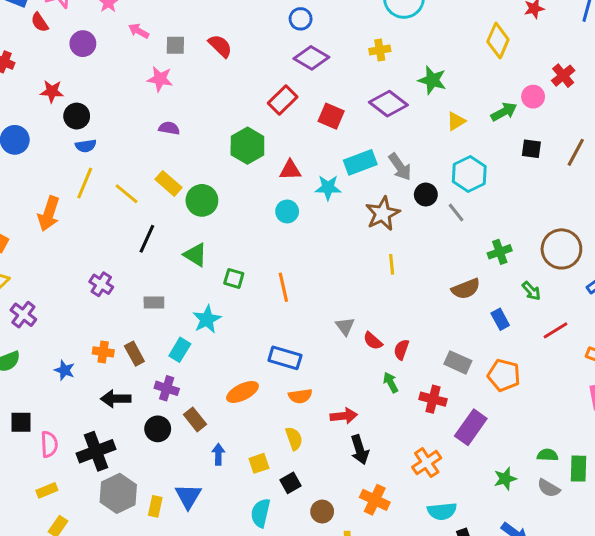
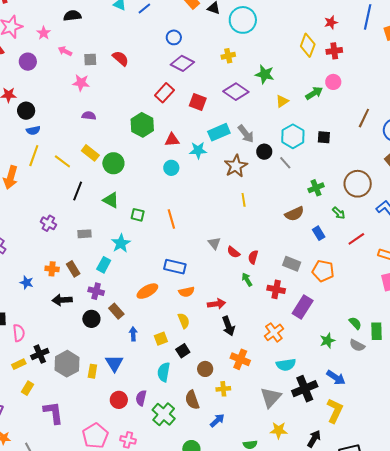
red cross: (563, 76) -> (334, 51), moved, turned 35
black square: (531, 149) -> (324, 137), moved
black cross: (96, 451) -> (40, 354), moved, size x0.7
green semicircle: (548, 455) -> (355, 323), turned 48

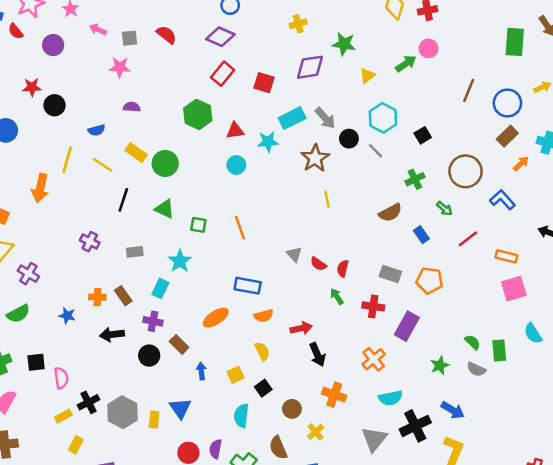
purple diamond: (182, 63) -> (220, 37), moved
purple diamond: (236, 92) -> (310, 67), turned -40
blue semicircle: (33, 130) -> (96, 130), moved
black square: (324, 137) -> (423, 135), moved, turned -32
yellow cross: (223, 389) -> (316, 432), turned -32

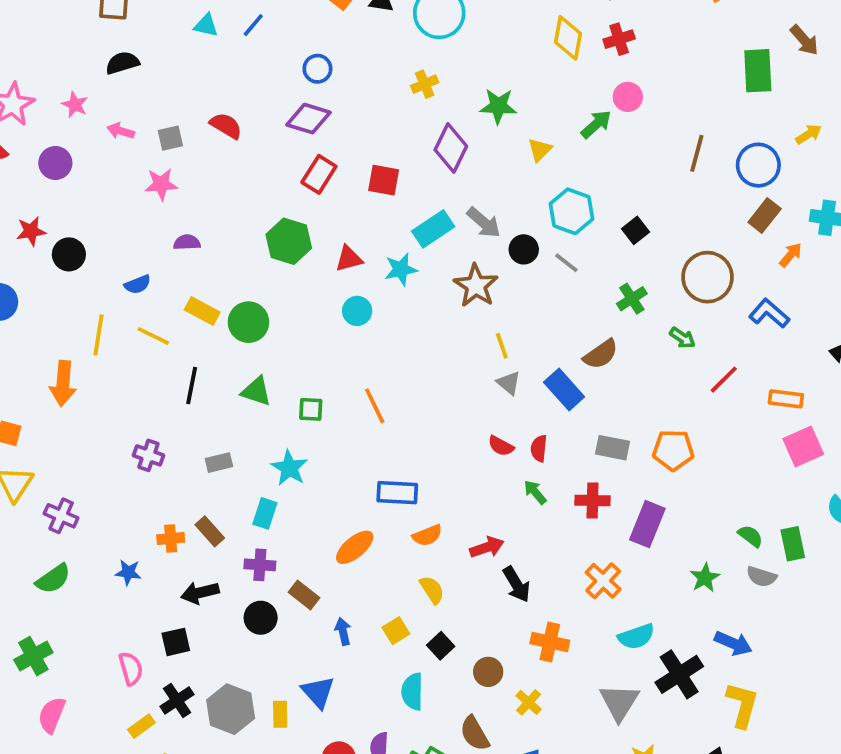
purple diamond: (310, 67) -> (451, 148), turned -48
blue rectangle: (421, 235) -> (564, 390), moved, size x1.5
gray triangle: (294, 254) -> (509, 383), moved
black square: (36, 362) -> (176, 642), moved

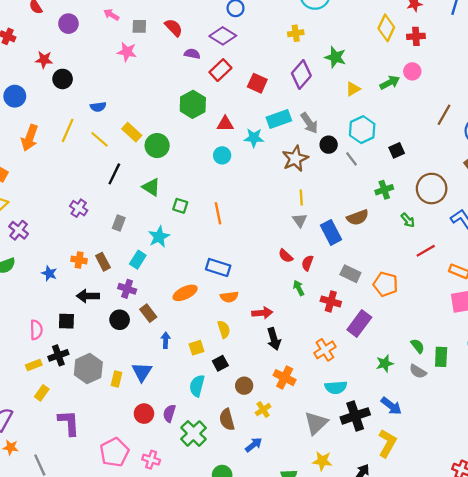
purple semicircle: (187, 242) -> (192, 54), moved
orange arrow: (63, 383) -> (30, 138), moved
gray rectangle: (219, 463) -> (119, 223), turned -70

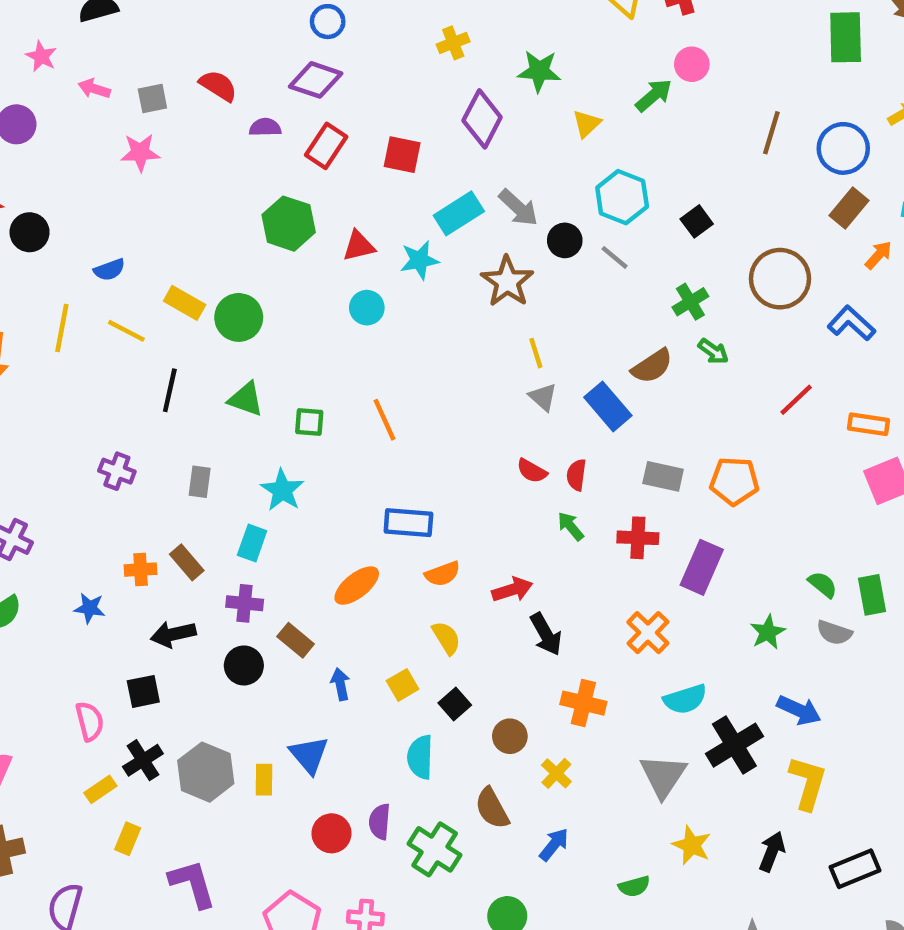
green arrow: (408, 220) -> (713, 351), moved
yellow star: (322, 461) -> (692, 845), turned 30

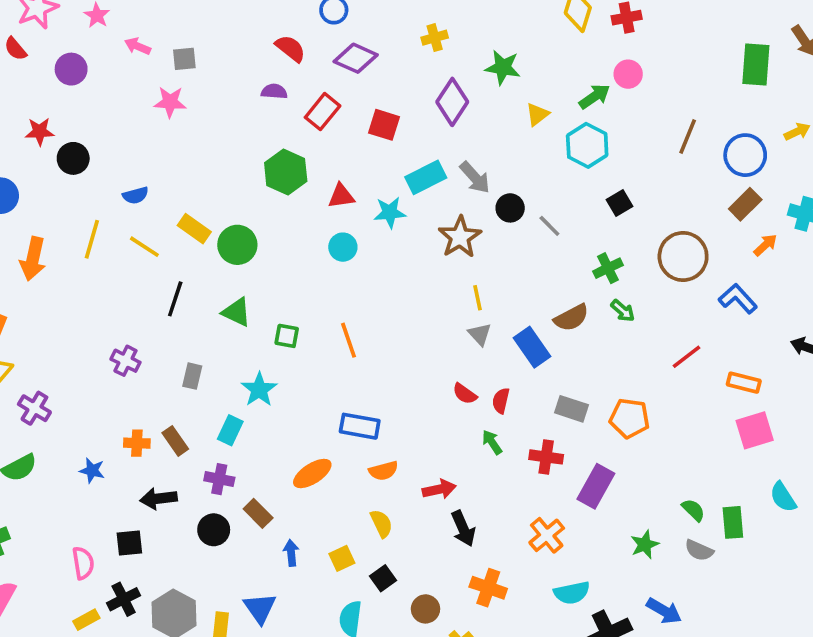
purple diamond: (316, 80) -> (356, 58), moved
red semicircle: (218, 86) -> (290, 48), moved
cyan hexagon: (622, 197) -> (587, 145), moved

